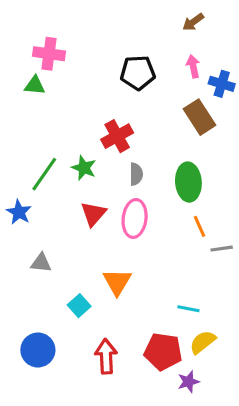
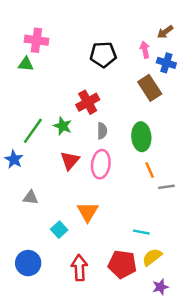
brown arrow: (193, 22) -> (165, 32), moved
purple star: (188, 382) -> (160, 287), moved

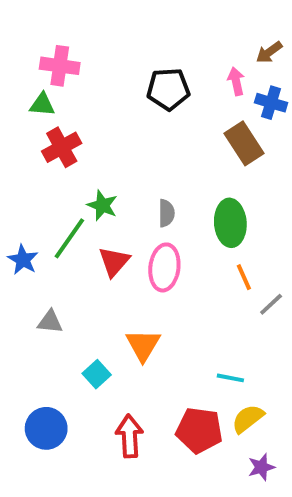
red cross: (88, 102) -> (62, 147), moved
green line: (33, 131) -> (69, 238), moved
gray line: (166, 187) -> (271, 304), turned -35

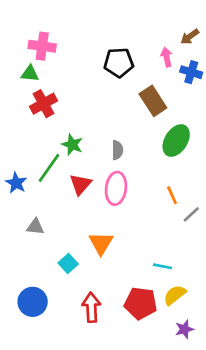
brown rectangle: (244, 143) -> (153, 101), moved
green ellipse: (230, 223) -> (176, 141), moved, turned 36

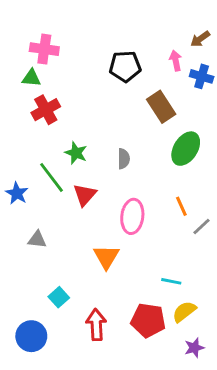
green line: (49, 168) -> (52, 177), turned -72
pink ellipse: (116, 188) -> (132, 216), moved
cyan square: (68, 264) -> (59, 297), moved
blue circle: (33, 302) -> (31, 336), moved

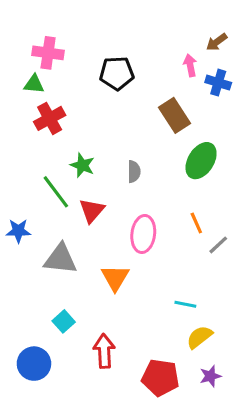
black pentagon: (125, 66) -> (117, 73), moved
blue star: (17, 193) -> (18, 231), moved, turned -30
gray triangle: (37, 239) -> (61, 259), moved, size x1.6
red pentagon: (148, 320) -> (160, 378), moved

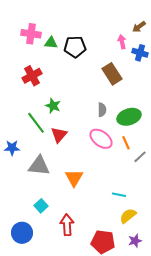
green triangle: (34, 84) -> (51, 43), moved
green ellipse: (201, 161) -> (129, 117), moved, turned 40
gray semicircle: (134, 172) -> (102, 110), moved
pink ellipse: (143, 234) -> (101, 139), moved, turned -60

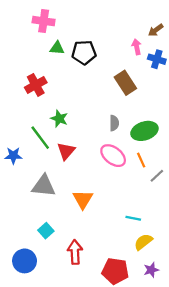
pink cross: (31, 34) -> (44, 21), moved
blue star: (12, 148) -> (13, 156), moved

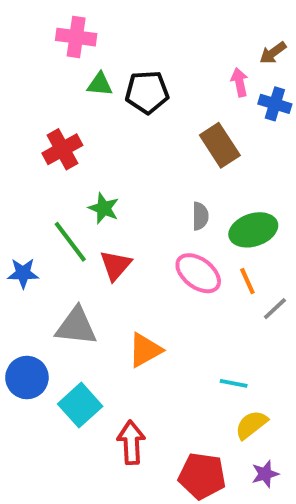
orange triangle: (83, 199) -> (145, 350), turned 30
cyan square: (46, 231) -> (80, 405), size x1.5
blue circle: (25, 261) -> (27, 378), moved

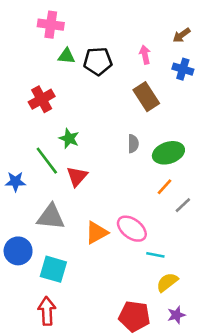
pink arrow: (240, 82) -> (145, 55), moved
pink ellipse: (198, 273) -> (132, 229), moved
orange line: (247, 281) -> (165, 187), turned 66
cyan square: (80, 405) -> (53, 269), turned -32
red arrow: (131, 442) -> (47, 311), moved

